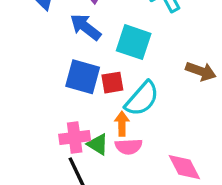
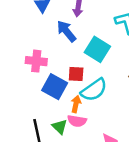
blue square: (83, 77) -> (55, 87), moved
pink cross: (75, 137) -> (36, 61), moved
green triangle: (98, 144) -> (60, 127), moved

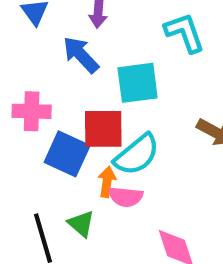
cyan square: (97, 49) -> (138, 83), turned -35
red square: (76, 74) -> (103, 129), size x1.5
pink semicircle: (77, 121) -> (126, 197), moved

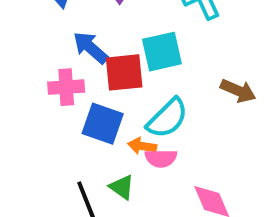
blue arrow: (81, 55) -> (91, 48), moved
red square: (103, 129) -> (124, 72), moved
orange arrow: (107, 182) -> (142, 146), turned -84

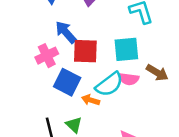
cyan square: (162, 52) -> (126, 49), moved
pink cross: (66, 87) -> (47, 56), turned -30
pink semicircle: (161, 158) -> (129, 79), moved

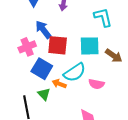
brown arrow: (157, 73) -> (114, 56), moved
pink semicircle: (129, 79) -> (96, 84), moved
green triangle: (74, 125) -> (44, 94), moved

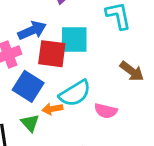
blue arrow: (43, 30) -> (32, 30), turned 102
cyan square: (90, 46) -> (74, 40), moved
orange arrow: (59, 84) -> (52, 109), turned -32

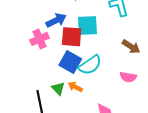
blue square: (28, 86) -> (70, 62), moved
orange arrow: (52, 109) -> (75, 87), moved, turned 40
pink semicircle: (106, 111) -> (128, 77), moved

